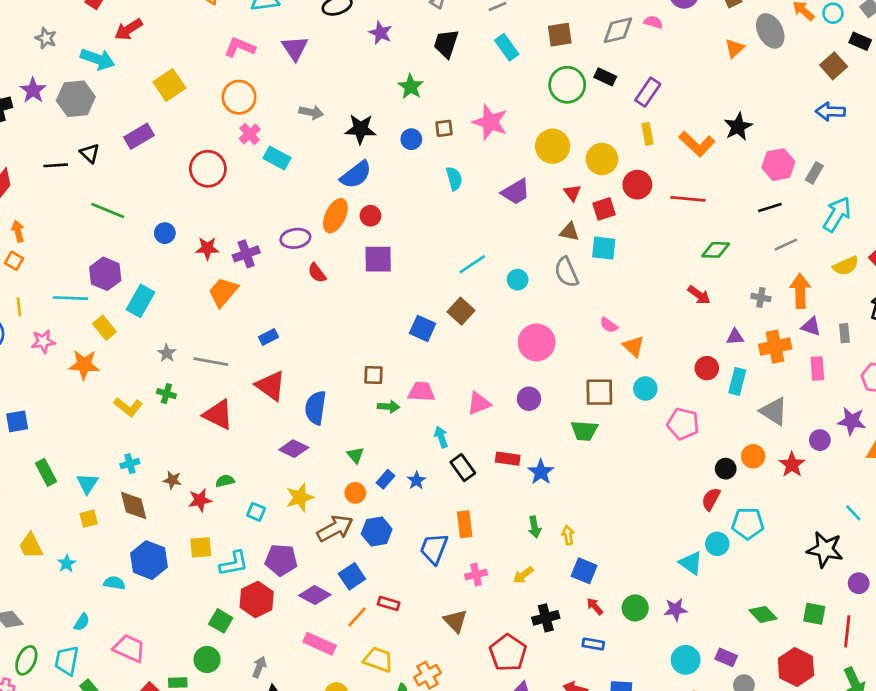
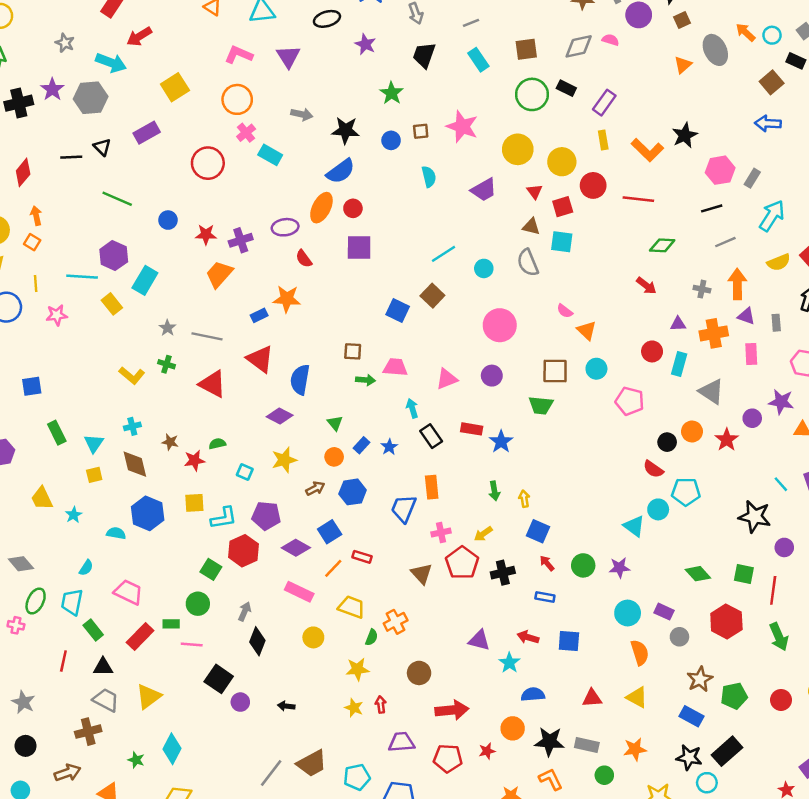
orange star: (84, 365) -> (287, 299), moved
red semicircle: (711, 499) -> (653, 469), turned -85
brown arrow: (335, 528) -> (315, 488), size x0.6
red pentagon: (508, 653) -> (462, 563), moved

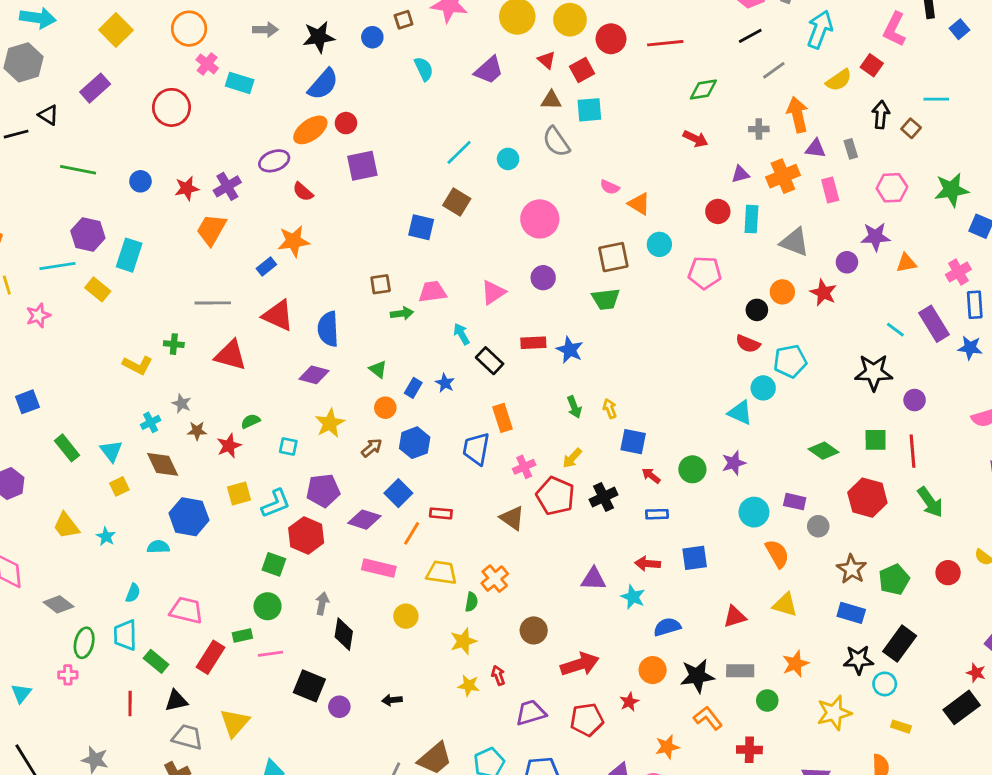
orange ellipse: (321, 208) -> (310, 130), turned 40
gray star: (167, 328) -> (182, 404), moved

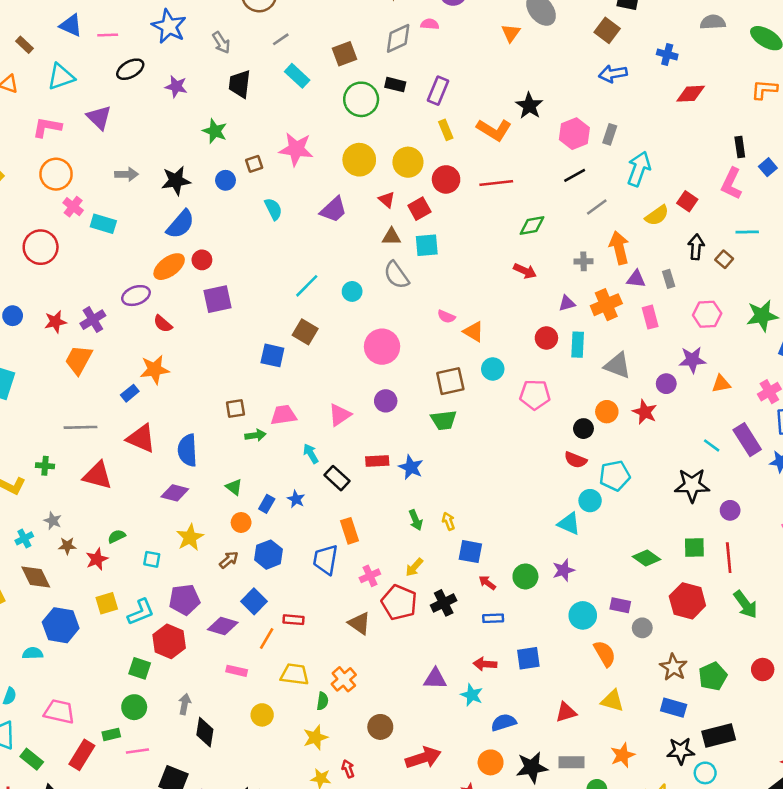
pink L-shape: (895, 29) -> (731, 184), moved
pink rectangle: (379, 568) -> (237, 671), size x0.7
black rectangle: (900, 644) -> (719, 735), turned 40

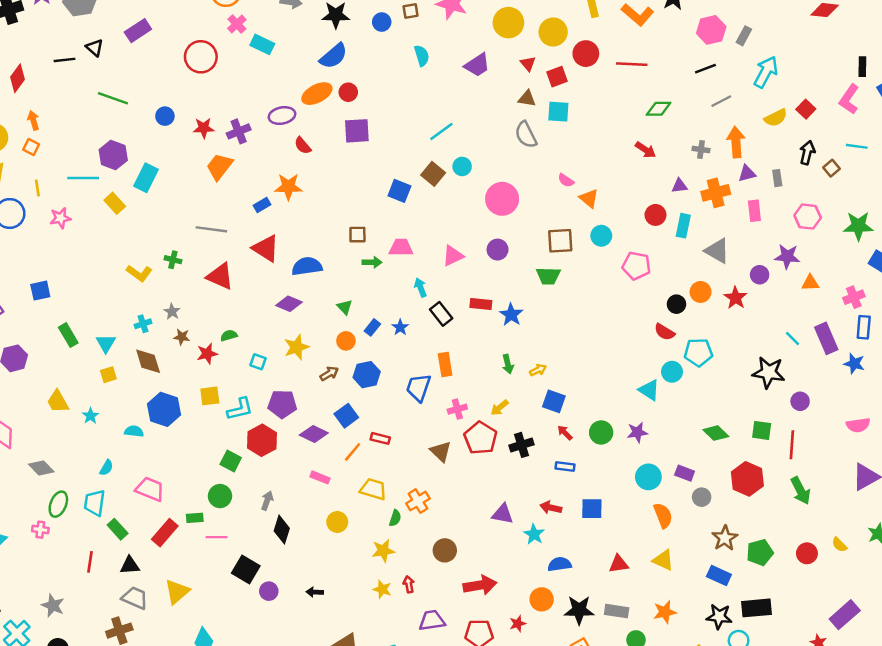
purple triangle: (636, 279) -> (747, 173), turned -30
cyan circle: (352, 291) -> (462, 166), moved
blue semicircle: (187, 450) -> (307, 266), turned 76
yellow arrow: (448, 521) -> (538, 370), turned 77

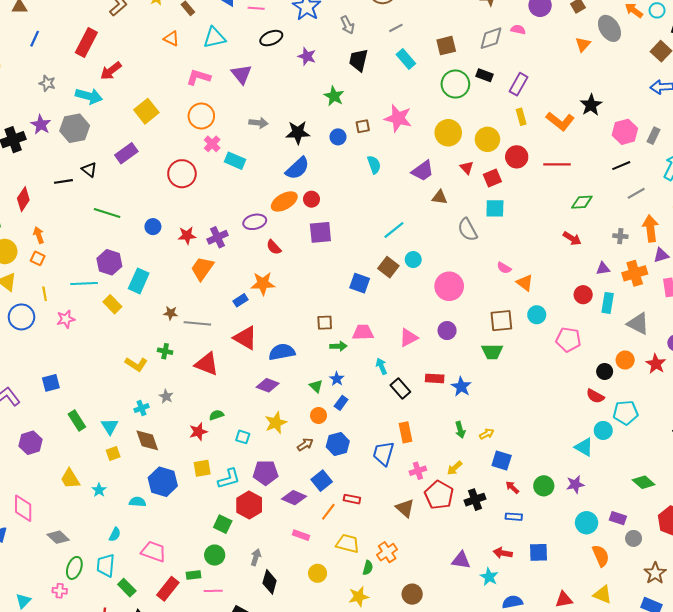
brown triangle: (527, 99) -> (440, 197), moved
blue star: (400, 327) -> (337, 379), moved
brown star: (182, 337) -> (171, 313), moved

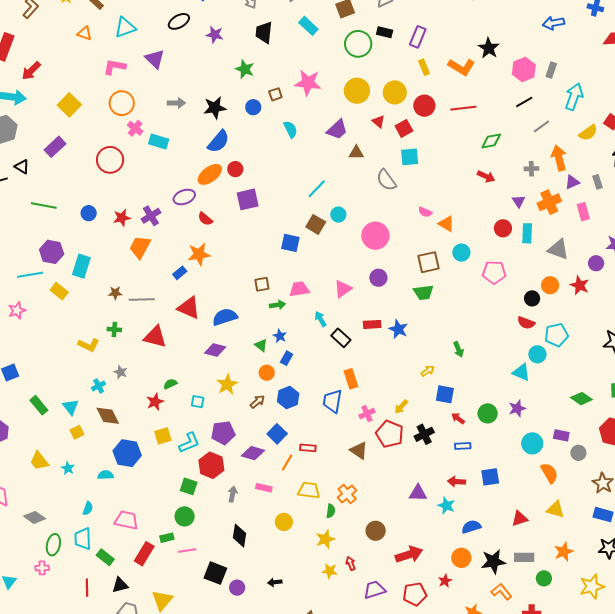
purple triangle: (603, 268) -> (519, 201), turned -48
green arrow: (460, 430) -> (459, 349), moved
gray arrow: (256, 557) -> (232, 494), moved

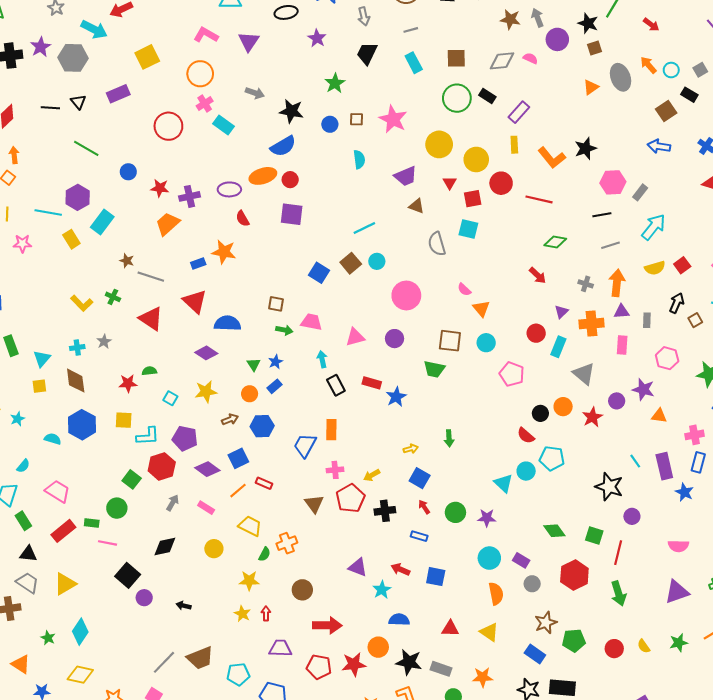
black diamond: (239, 536) -> (165, 547), turned 50
red star: (445, 581) -> (354, 664), size x1.6

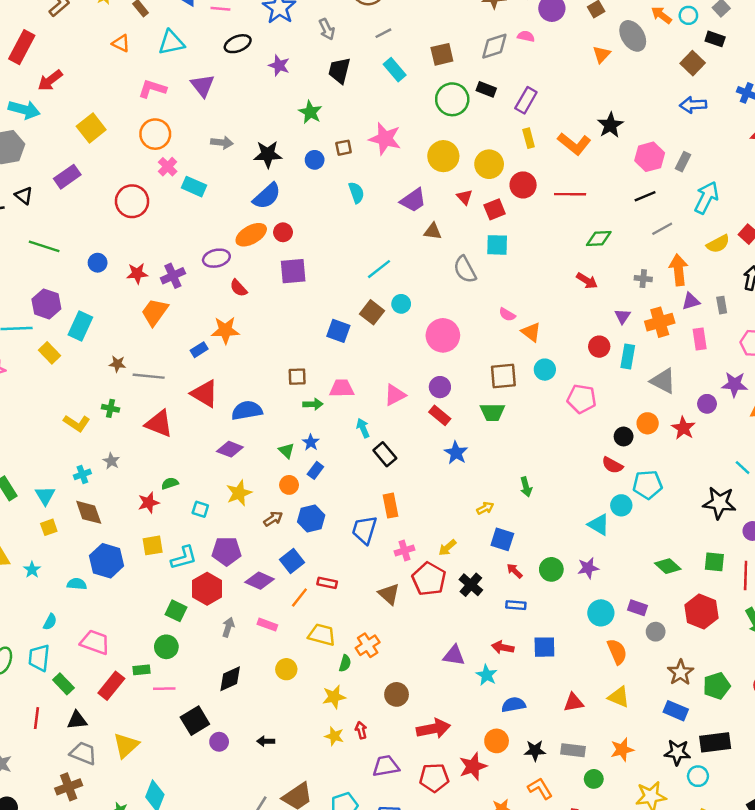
red rectangle: (372, 383) -> (440, 415), moved, turned 36
black cross: (385, 511) -> (471, 585), turned -30
black square: (128, 575) -> (195, 721), turned 30
black star: (409, 662) -> (535, 751), size x0.7

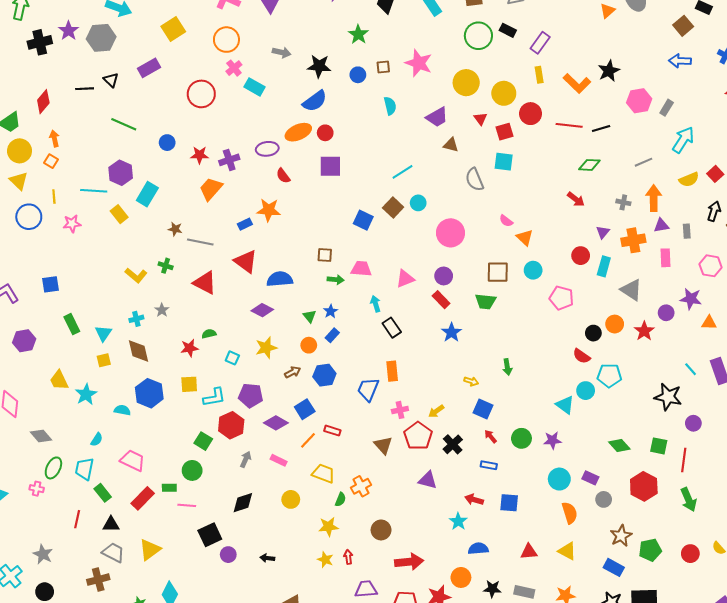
black line: (645, 196) -> (601, 128), moved
yellow arrow: (485, 508) -> (471, 381), turned 40
cyan star: (32, 570) -> (86, 394), size x1.5
purple triangle: (454, 655) -> (428, 480), moved

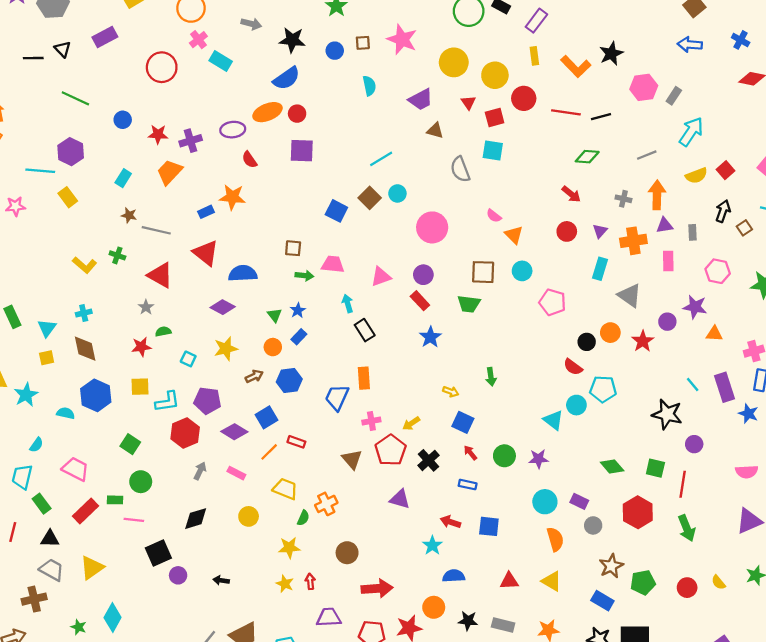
cyan rectangle: (147, 194) -> (123, 178), moved, size x0.7
red circle: (581, 256) -> (567, 231), moved
gray star: (162, 310) -> (146, 307), moved
green square: (203, 441) -> (130, 444), moved

